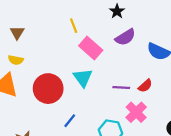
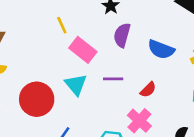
purple semicircle: (125, 37) -> (122, 35), turned 140
purple line: (121, 88) -> (113, 79), moved

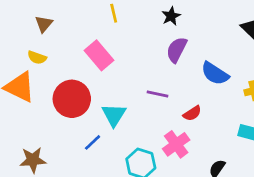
yellow line: (62, 25) -> (114, 13), moved
pink rectangle: (83, 50) -> (99, 55), moved
cyan triangle: (76, 85) -> (114, 115), moved

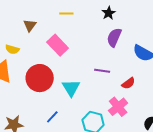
yellow line: (114, 13) -> (66, 14), turned -72
brown triangle: (44, 24) -> (30, 25), moved
blue line: (93, 142) -> (52, 117), moved

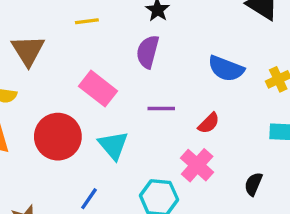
brown triangle: (30, 25) -> (28, 50), size x1.5
purple semicircle: (114, 37) -> (148, 52), moved
pink rectangle: (58, 45) -> (98, 89), moved

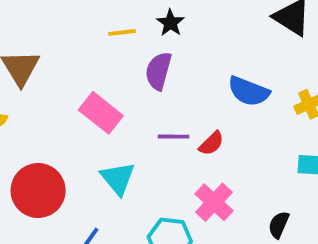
yellow line: (87, 21) -> (122, 32), moved
red semicircle: (209, 123) -> (211, 143), moved
red circle: (58, 137) -> (38, 190), moved

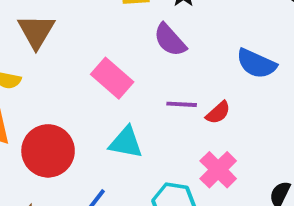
purple semicircle: (158, 71) -> (170, 40), turned -60
cyan triangle: (118, 178) -> (126, 142), turned -42

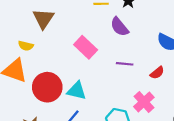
red semicircle: (218, 113) -> (157, 73), moved
cyan triangle: (126, 142) -> (77, 91), moved

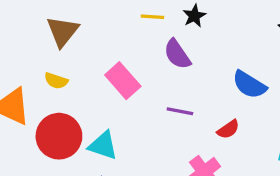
yellow semicircle: (26, 46) -> (56, 81), moved

